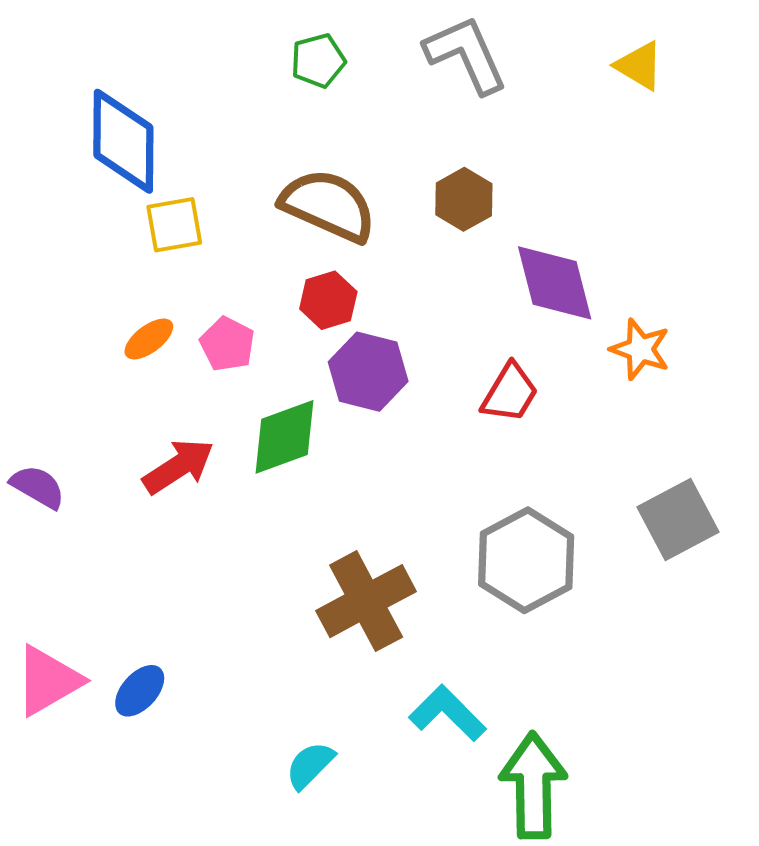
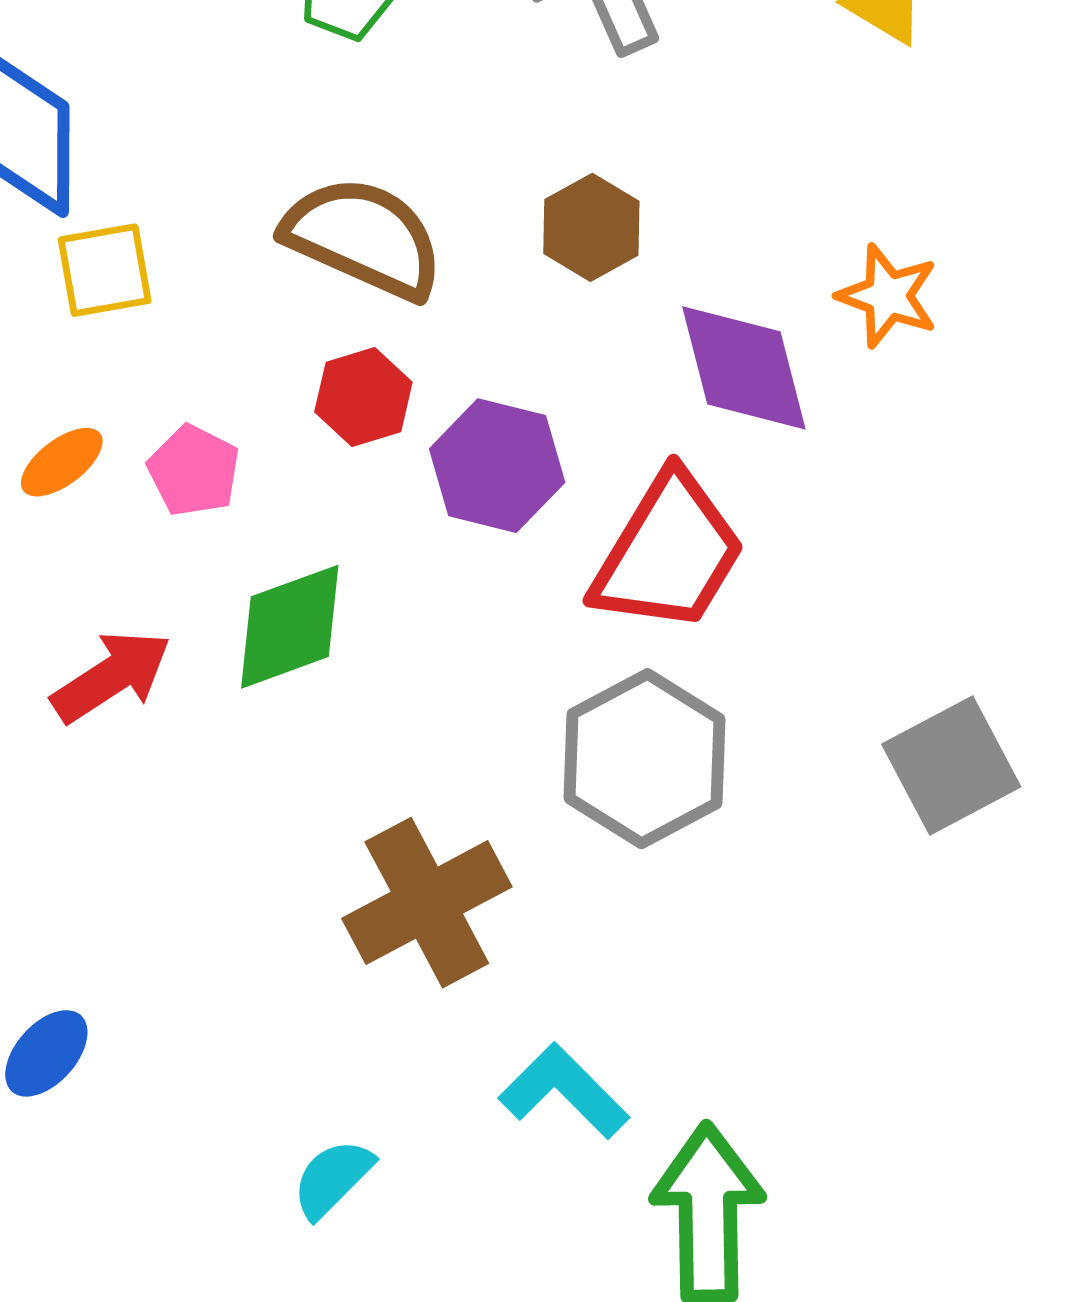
orange star: (640, 349) -> (888, 296), moved
purple hexagon: (368, 372) -> (497, 466), moved
red trapezoid: (510, 393) -> (668, 553), size x1.6
gray hexagon: (526, 560) -> (644, 759), moved

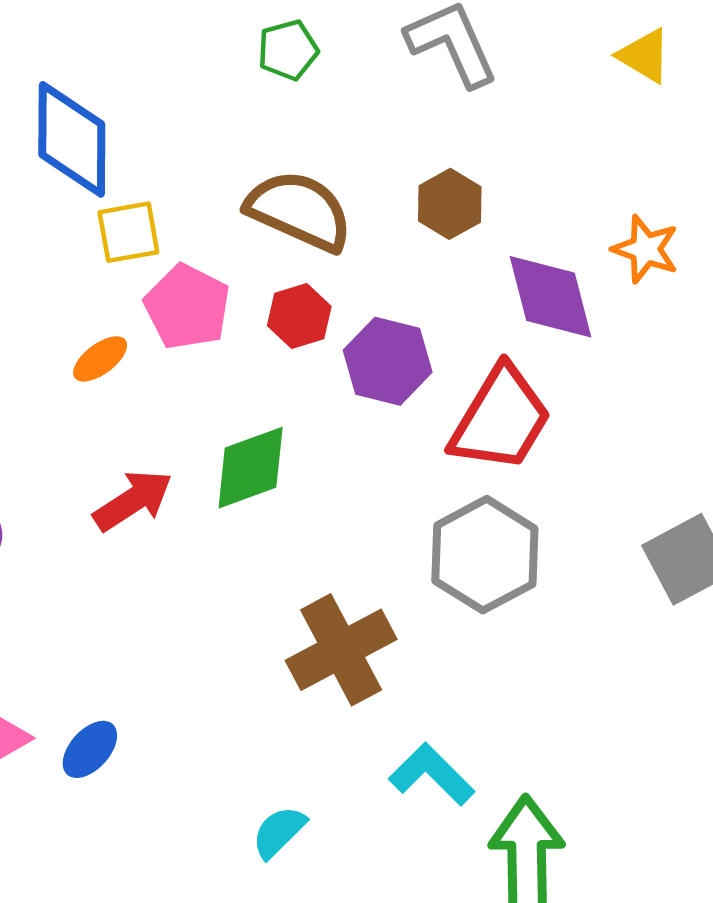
pink pentagon: (194, 471) -> (187, 307), moved, size x1.4

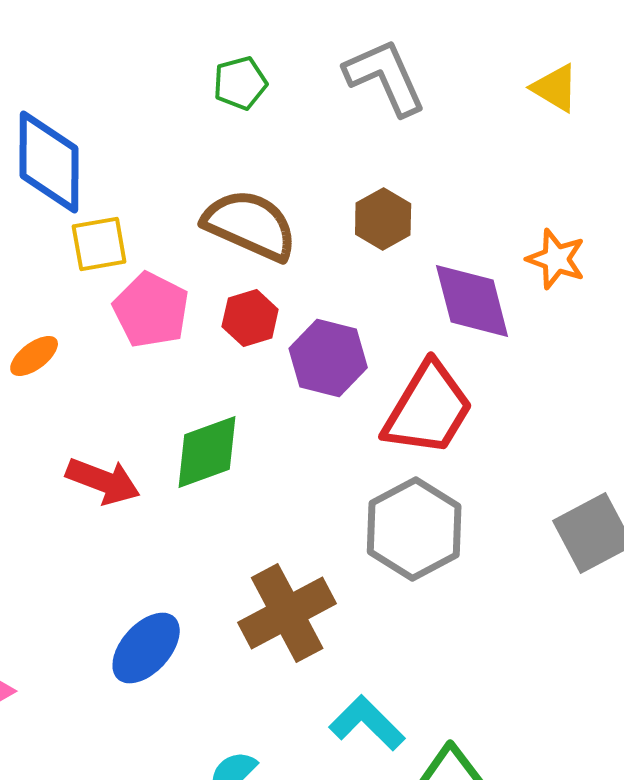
orange ellipse: (100, 359) -> (34, 356), moved
red arrow: (133, 500) -> (103, 481), turned 54
blue ellipse: (90, 749) -> (146, 648), moved, size x1.4

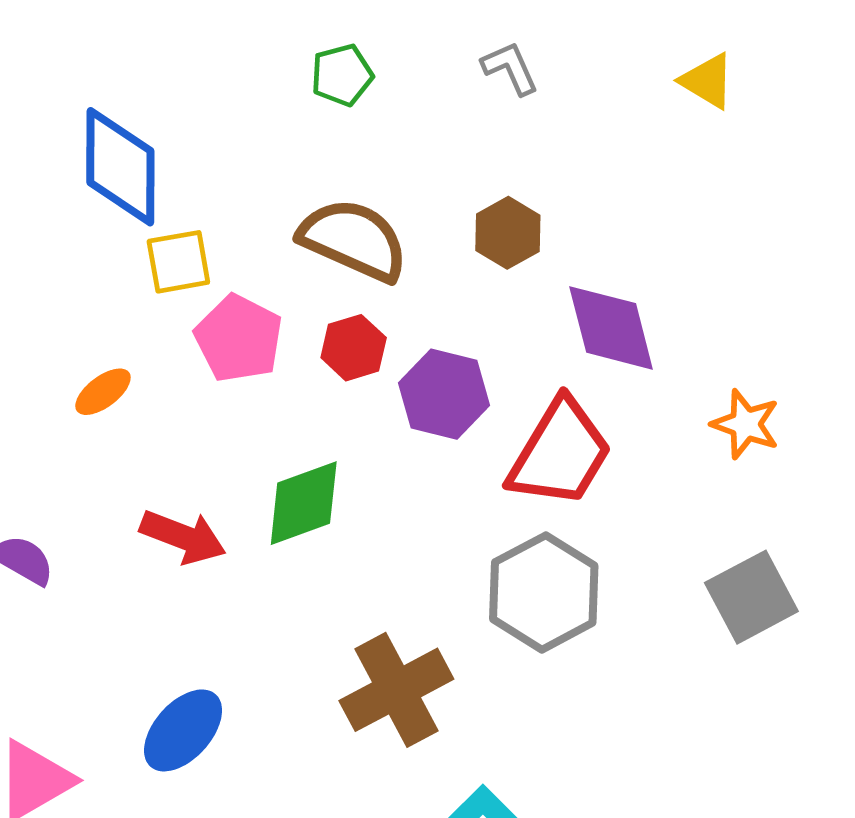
gray L-shape: (385, 77) -> (510, 68), size x0.6
orange star: (556, 259) -> (746, 424), moved
blue ellipse: (146, 648) -> (183, 730), moved

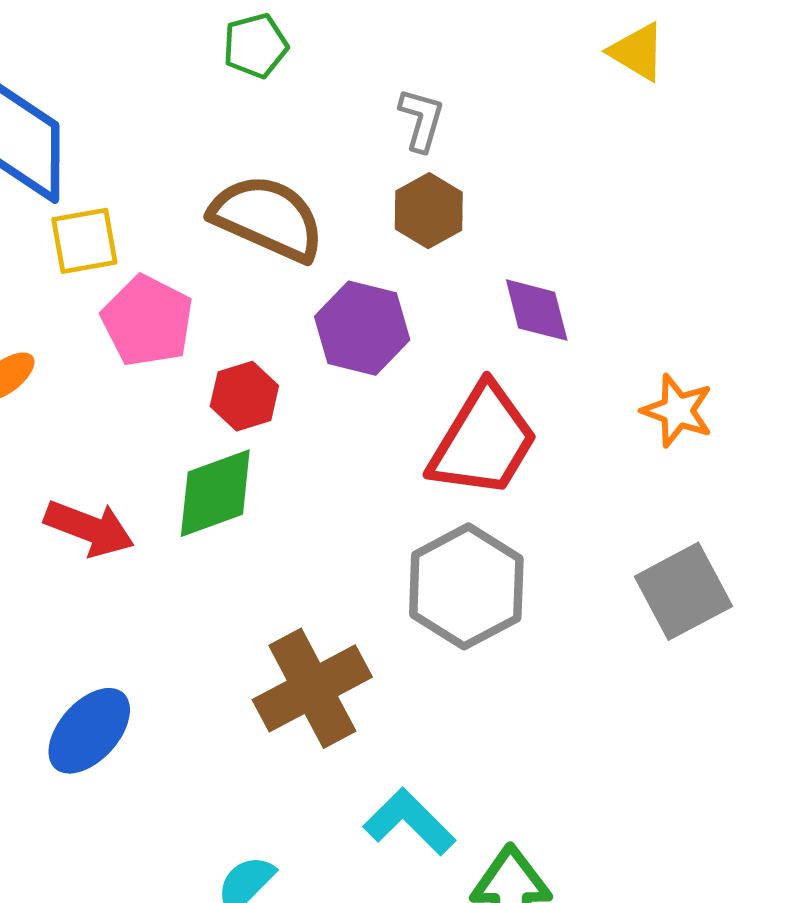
gray L-shape: (510, 68) -> (421, 120), moved, turned 40
purple diamond: (611, 328) -> (537, 310), size x0.7
red hexagon: (354, 348) -> (244, 396), moved
purple hexagon: (444, 394) -> (362, 328), moved

